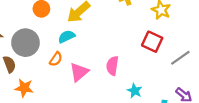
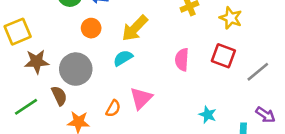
orange semicircle: (56, 59) -> (113, 108), moved
pink semicircle: (112, 66) -> (182, 60), moved

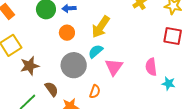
pink semicircle: (182, 60) -> (151, 67), moved
gray circle: (76, 69) -> (74, 65), moved
pink triangle: (141, 98) -> (114, 67), moved

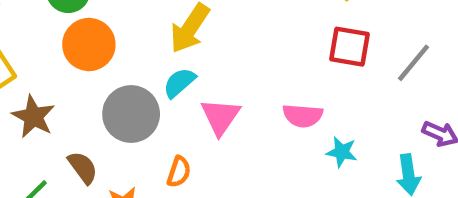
orange circle: (67, 33) -> (89, 45), moved, size x1.5
brown star: (30, 66) -> (33, 117), turned -30
pink semicircle: (151, 67) -> (303, 116), turned -78

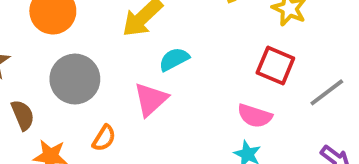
cyan semicircle: (179, 83) -> (174, 59), moved
pink semicircle: (303, 116) -> (255, 116), moved

